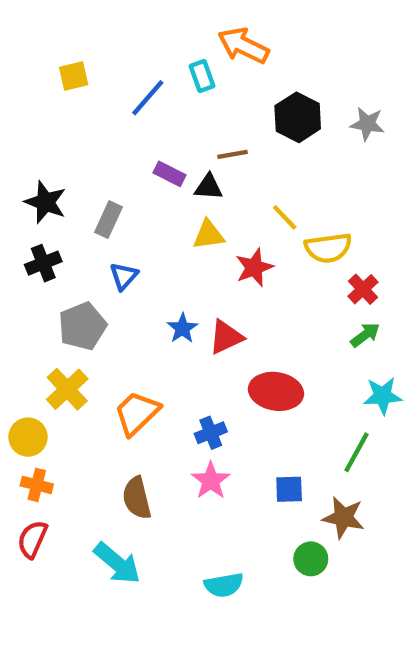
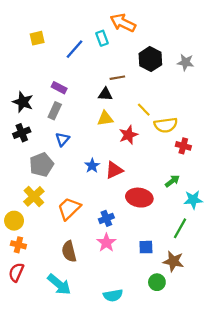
purple rectangle: (169, 174) -> (59, 88), moved
red cross: (363, 289) -> (183, 146), turned -32
green arrow: (365, 335) -> (172, 181), moved

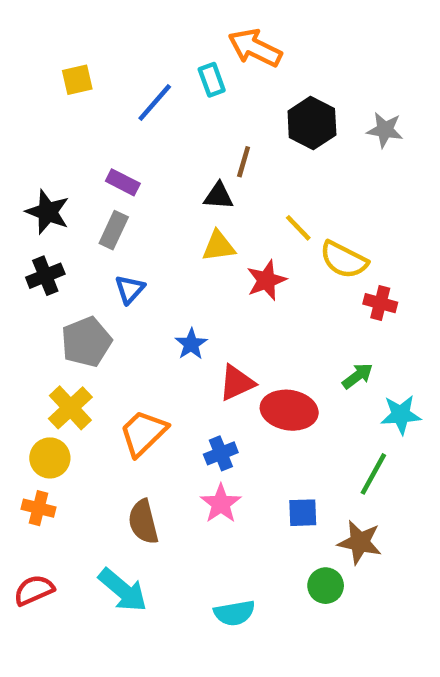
brown line: (117, 78) -> (244, 162), turned -64
yellow semicircle: (166, 125) -> (344, 260), turned 35
red triangle: (114, 170) -> (237, 383), moved
yellow circle: (14, 221) -> (50, 458), moved
red semicircle: (16, 272) -> (34, 590), moved, turned 42

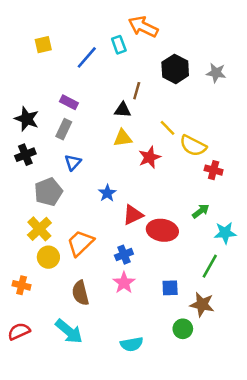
yellow circle: (50, 458) -> (48, 257), moved

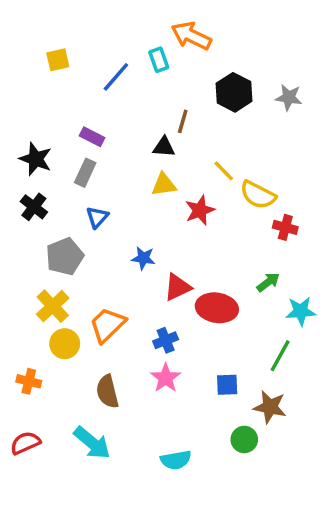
black cross: (25, 155) -> (34, 207), turned -30
blue star: (107, 193) -> (143, 258), turned -30

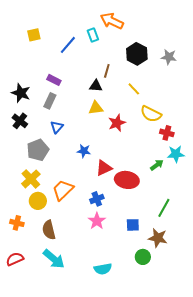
yellow line: (224, 171) -> (134, 89), moved
cyan star: (301, 311) -> (176, 154), moved
brown semicircle: (107, 392) -> (49, 230), moved

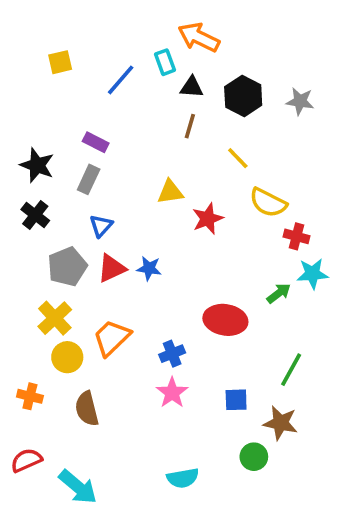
black triangle: (96, 86) -> (192, 87), moved
red triangle: (104, 168) -> (112, 268), moved
cyan arrow: (54, 259) -> (78, 487), moved

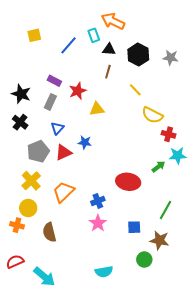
red star: (208, 219) -> (78, 91), moved
blue star: (149, 268) -> (85, 142), moved
yellow circle: (67, 357) -> (28, 208), moved

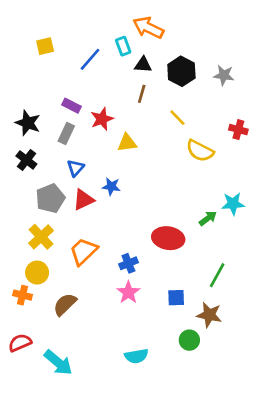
red cross: (169, 134) -> (238, 130), moved
brown semicircle: (49, 232) -> (65, 304), turned 60

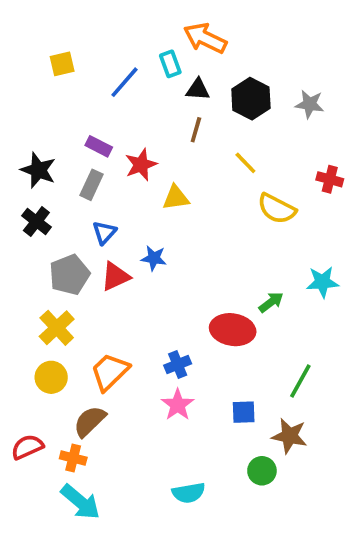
green arrow: (208, 218) -> (271, 302), moved
orange trapezoid: (83, 251) -> (110, 372), moved
orange cross: (23, 295) -> (73, 458), moved
red semicircle: (20, 343) -> (27, 447), moved

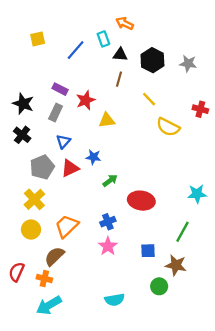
orange arrow: (205, 38) -> (125, 23), size x0.7
cyan star: (322, 282) -> (197, 194), moved
green arrow: (271, 302) -> (110, 180), moved
red semicircle: (27, 447) -> (17, 272), turned -42
cyan arrow: (80, 502) -> (49, 305), turned 110

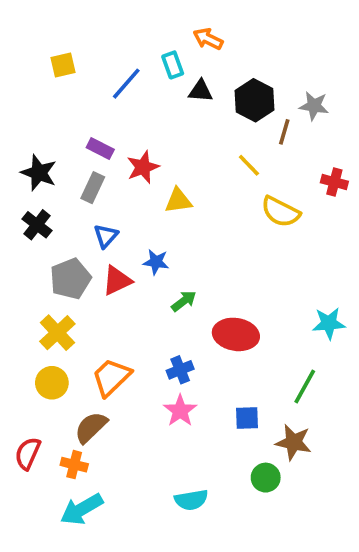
brown line: (119, 79) -> (284, 132), moved

